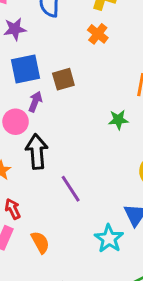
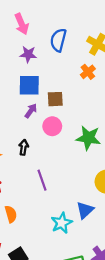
green star: (118, 120) -> (88, 138), size x1.6
pink circle: (16, 122) -> (52, 126), moved
black arrow: (37, 152) -> (24, 147), size x0.6

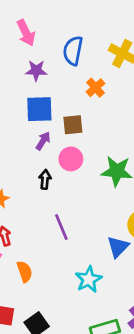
orange cross: (88, 72) -> (96, 88), moved
black arrow: (24, 147) -> (45, 179), moved
blue triangle: (85, 210) -> (118, 247), moved

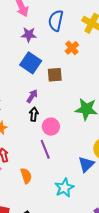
blue square: (39, 109) -> (31, 63), turned 35
purple arrow: (43, 141) -> (32, 96), moved
pink circle: (71, 159) -> (51, 127), moved
orange semicircle: (25, 272) -> (26, 176), moved

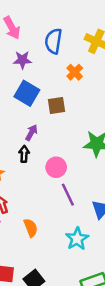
black arrow: (34, 114) -> (24, 154), moved
purple line: (45, 149) -> (68, 195), moved

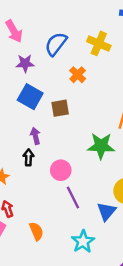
blue semicircle: (53, 41) -> (56, 44), turned 30
purple arrow: (31, 133) -> (35, 136), turned -42

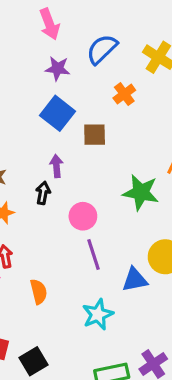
blue triangle: (106, 211) -> (135, 280), turned 30

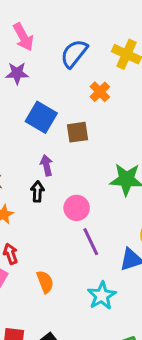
purple star: (58, 69) -> (17, 73), moved

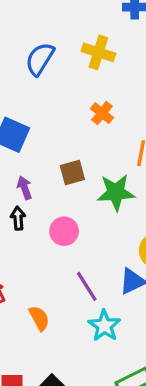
orange cross: (100, 92) -> (102, 113), moved
brown square: (78, 132) -> (72, 173), moved
purple line: (91, 242) -> (87, 286), moved

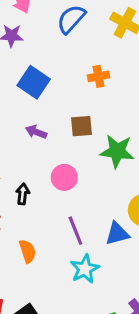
orange cross: (102, 113) -> (99, 76), moved, turned 30
purple arrow: (25, 188) -> (36, 132), turned -60
black arrow: (18, 218) -> (23, 194), moved

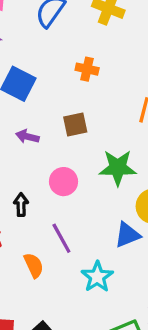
orange cross: (99, 76) -> (87, 69), turned 30
green star: (117, 151) -> (118, 168), moved
purple line: (75, 231) -> (61, 238), moved

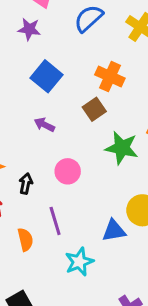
orange cross: (87, 69) -> (110, 77), size x1.4
brown square: (75, 125) -> (94, 109), moved, turned -35
green star: (118, 168) -> (122, 148), moved

